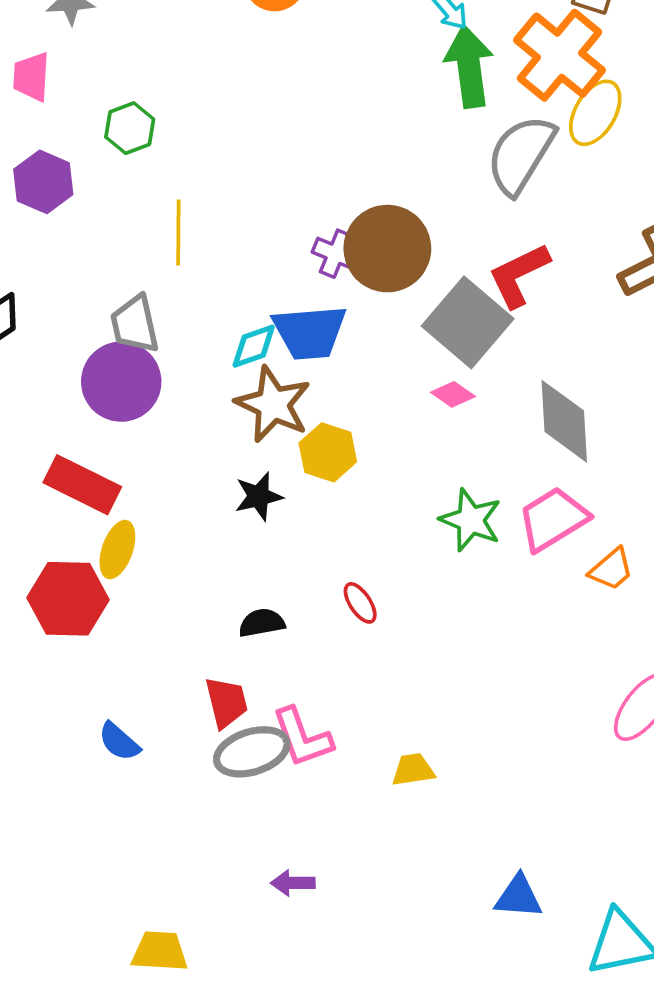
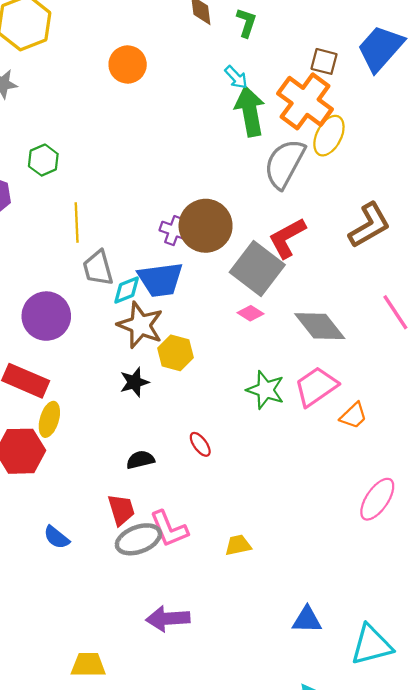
gray trapezoid: (135, 324) -> (98, 268), moved
gray diamond: (564, 421) -> (320, 326), turned -32
purple arrow: (293, 883) -> (168, 619), size x1.6

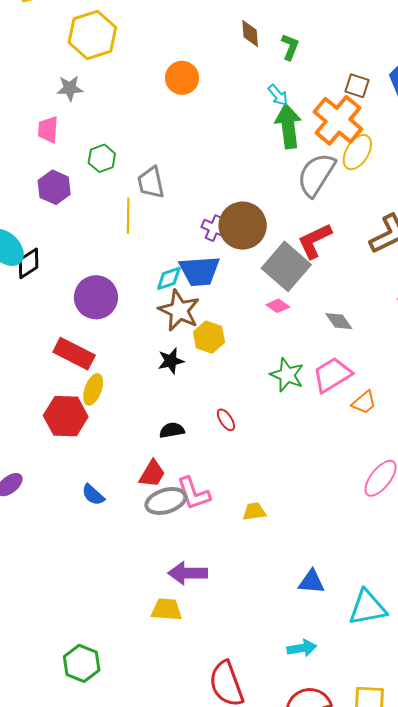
gray trapezoid: (98, 268) -> (151, 183), moved
gray diamond: (320, 326) -> (339, 321), size x0.6
red trapezoid: (121, 510) -> (152, 474), turned 44
yellow trapezoid: (88, 665) -> (167, 609), moved

